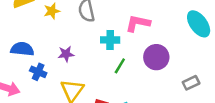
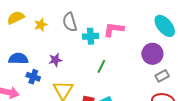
cyan cross: (110, 40) -> (91, 36), moved
purple circle: (156, 57) -> (152, 54), moved

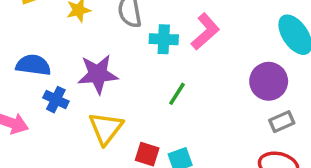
pink L-shape: (114, 29) -> (205, 32), turned 125
purple star: (55, 60) -> (98, 74), size x1.6

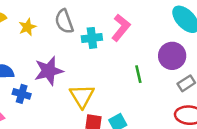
green line: (177, 94) -> (138, 74), moved, turned -36
yellow triangle: (106, 128) -> (82, 96), moved

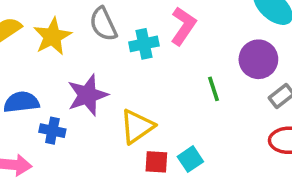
yellow star: (27, 27) -> (52, 36), size x1.5
yellow triangle: (82, 96) -> (137, 126), turned 32

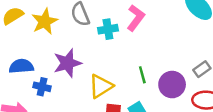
purple circle: (258, 59) -> (172, 85), moved
green line: (214, 89) -> (142, 75), moved

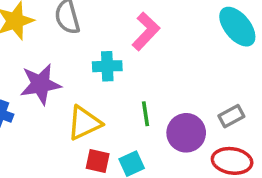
cyan cross: (108, 29) -> (107, 66), moved

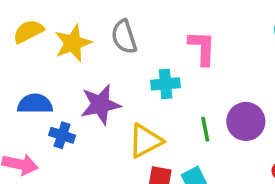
pink L-shape: (146, 31) -> (202, 48), turned -39
purple circle: (186, 133) -> (246, 121), moved

